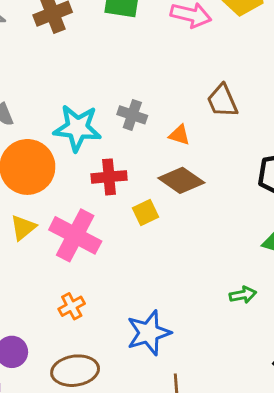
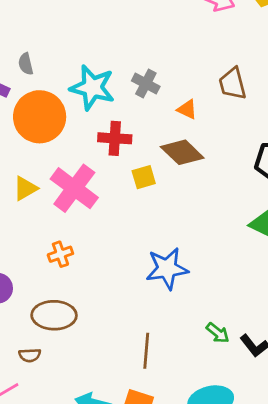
yellow triangle: (23, 228) -> (25, 188), moved
green arrow: (243, 295) -> (218, 333), moved, turned 40
blue star: (149, 333) -> (167, 269), moved

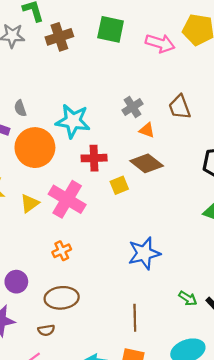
gray cross: (146, 84) -> (133, 107), moved, turned 36

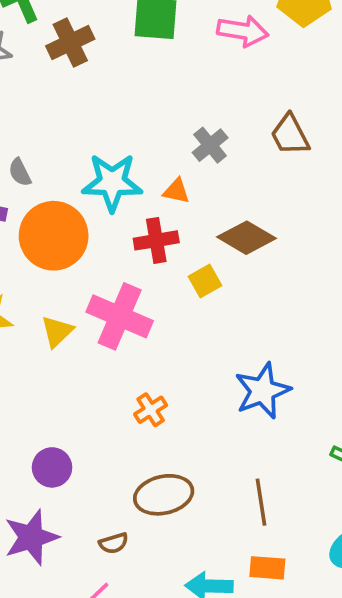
orange triangle: (147, 130) -> (176, 191), moved
orange cross: (62, 251) -> (151, 410), moved
brown ellipse: (62, 298) -> (164, 495), moved

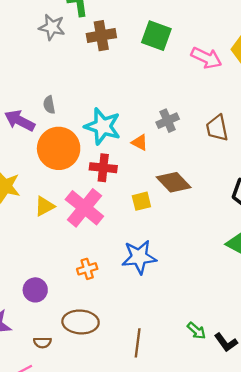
red cross: (156, 240) -> (103, 168), moved
blue star: (263, 391) -> (139, 257), moved
purple circle: (52, 467) -> (35, 290), moved

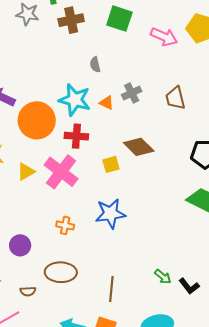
gray semicircle: (49, 105) -> (95, 65), moved
orange triangle: (140, 142) -> (107, 103), moved
orange cross: (87, 269) -> (65, 225), turned 30

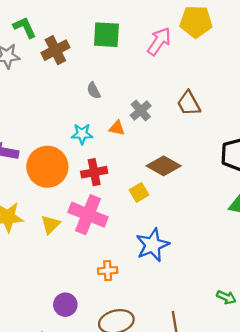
pink arrow: (164, 37) -> (159, 41), turned -64
cyan star: (75, 100) -> (82, 134), size x0.6

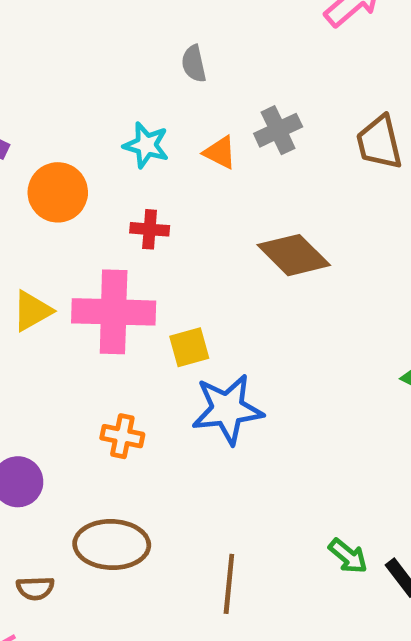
orange circle: (47, 167) -> (58, 192), size x0.7
red cross: (94, 172) -> (150, 229), size x0.7
yellow square: (139, 192) -> (189, 347), moved
pink cross: (88, 215) -> (114, 312), turned -36

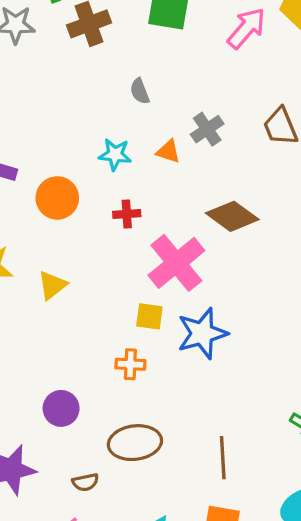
pink cross: (114, 312) -> (176, 263), moved, turned -32
yellow square: (189, 347) -> (149, 316), moved, turned 32

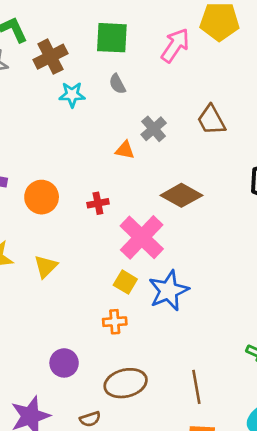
gray semicircle: (140, 91) -> (117, 84), moved
cyan star: (115, 155) -> (72, 95), moved
yellow square: (149, 316) -> (125, 282), turned 30

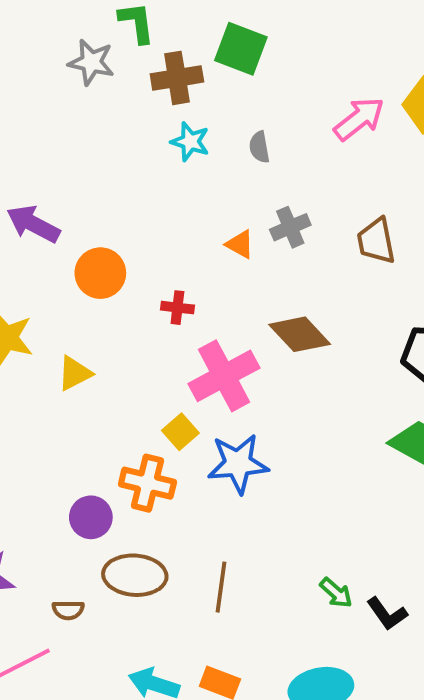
green square: (112, 38) -> (241, 49), moved
orange cross: (115, 322) -> (147, 483), size x1.5
purple circle: (64, 363) -> (91, 517), moved
brown line: (196, 387) -> (221, 587), moved

